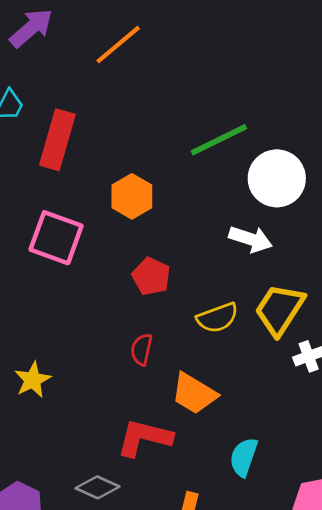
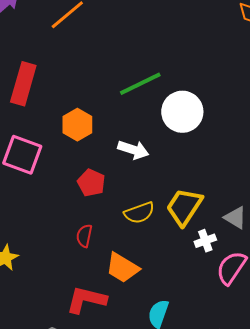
white arrow: (251, 239) -> (133, 150), moved

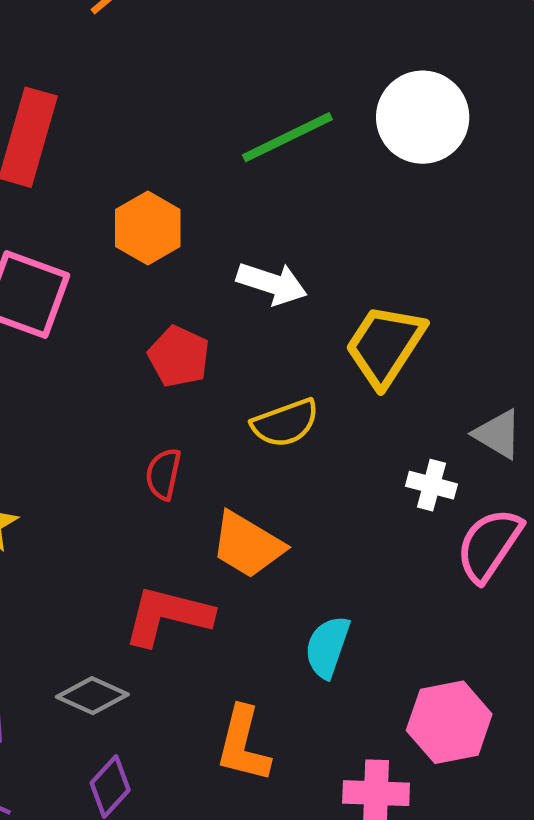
white circle: (182, 112) -> (423, 117), moved
yellow trapezoid: (184, 207) -> (385, 345), moved
white cross: (205, 241) -> (431, 485), turned 35

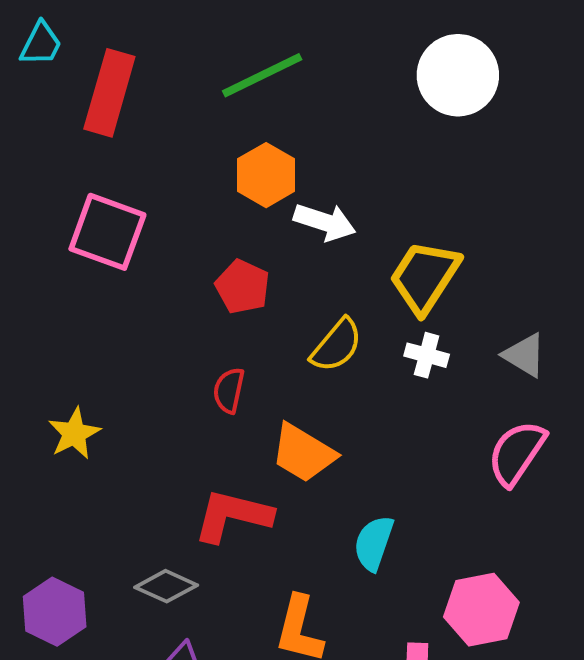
green line: (287, 137) -> (262, 75), moved
orange hexagon: (148, 228) -> (266, 175), moved
yellow semicircle: (285, 423) -> (336, 345), turned -30
white cross: (431, 485) -> (427, 355), moved

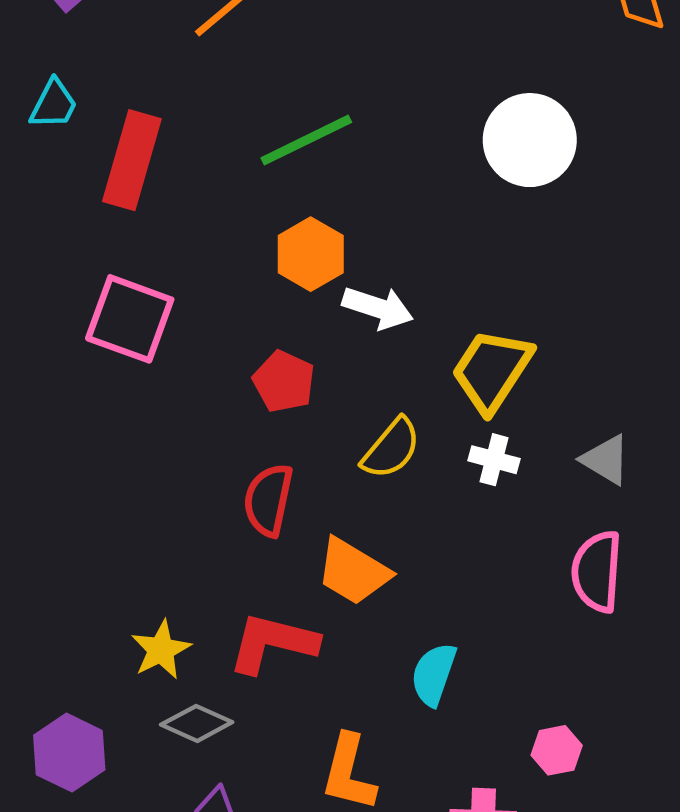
red semicircle: (229, 390) -> (268, 500), size x1.4
yellow star: (74, 433) -> (161, 650), moved
pink semicircle: (517, 453) -> (597, 571), turned -30
pink hexagon: (481, 610) -> (557, 750), size x0.6

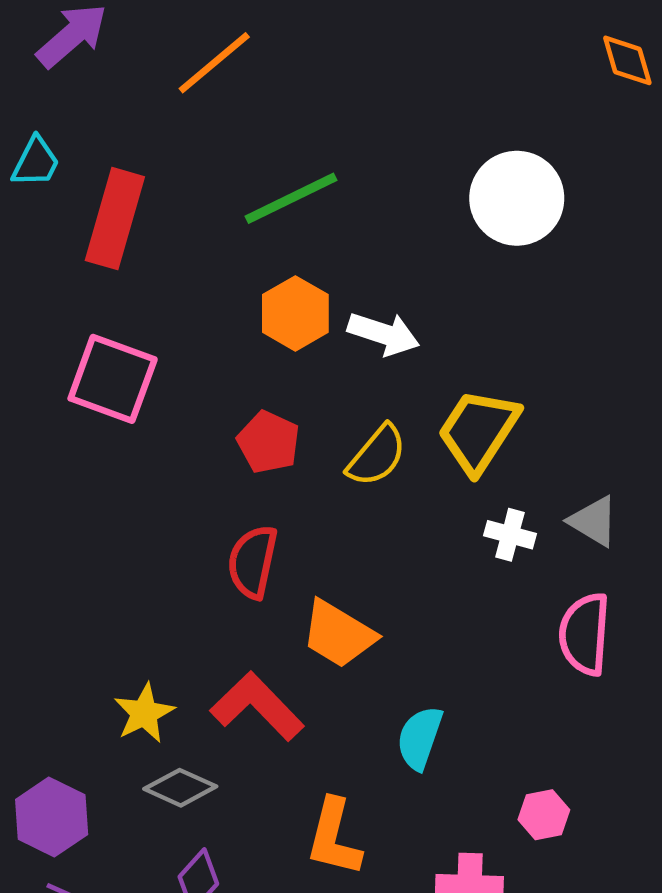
white arrow: (378, 308) -> (384, 334), moved
yellow semicircle: (391, 449) -> (377, 456), moved
white cross: (494, 460) -> (510, 535), moved
red L-shape: (273, 643) -> (257, 706), turned 32

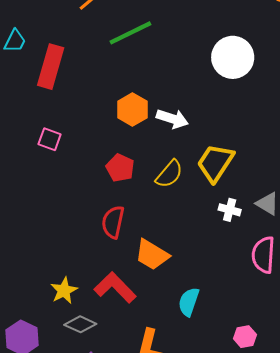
green line: (291, 198) -> (130, 33), moved
pink square: (113, 379) -> (50, 139), size x0.6

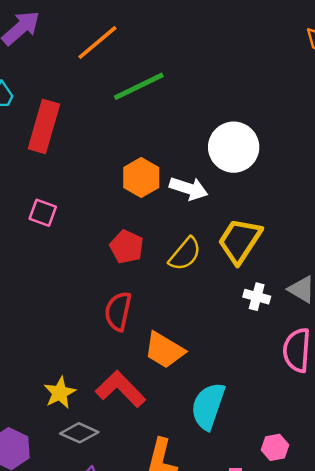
white circle: (233, 57) -> (234, 147), moved
cyan semicircle: (189, 302) -> (208, 406), size x1.4

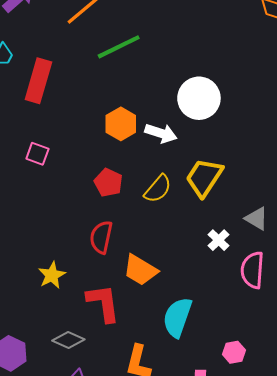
white cross: (257, 297) -> (219, 240), moved, turned 30
red L-shape: (121, 389) -> (103, 303), turned 36
yellow star: (60, 393) -> (52, 275), moved

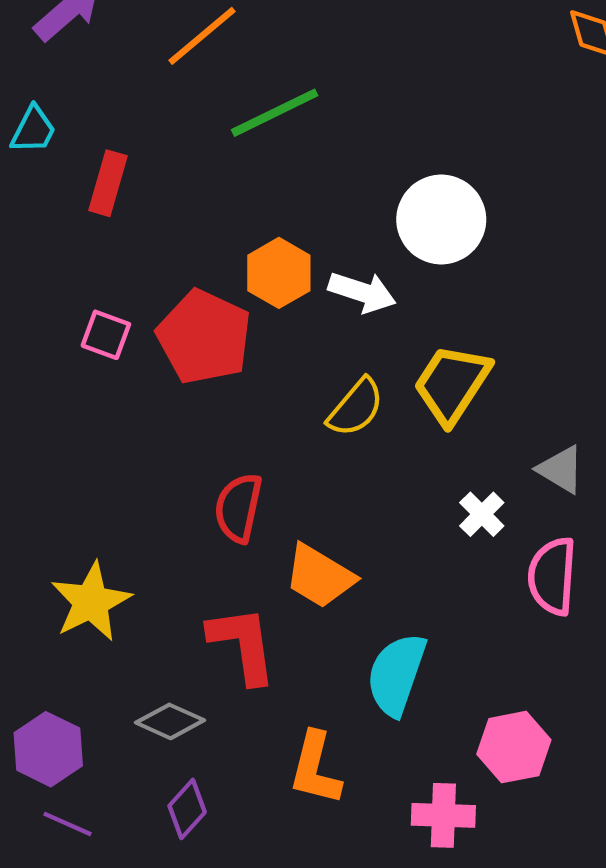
red rectangle: (38, 81) -> (108, 183), size x0.7
red pentagon: (108, 183) -> (204, 337), moved, size x1.6
yellow star: (52, 275) -> (91, 602), moved, size x1.4
pink hexagon: (234, 352) -> (514, 747), size x1.5

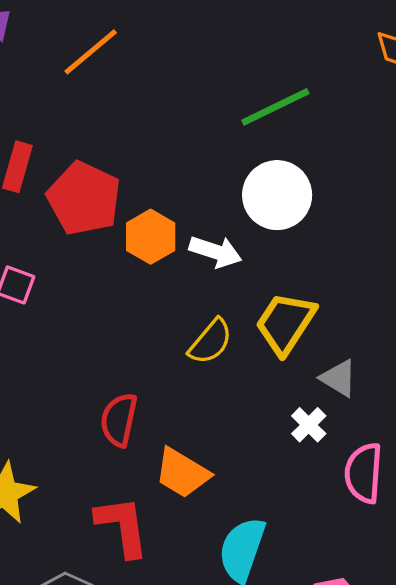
green line: (275, 113) -> (275, 107), moved
red pentagon: (204, 337) -> (84, 198), moved
gray triangle: (561, 469) -> (339, 378), moved

